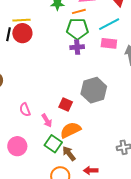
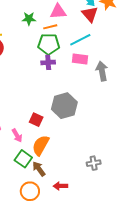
orange semicircle: (70, 130) -> (41, 145), turned -35

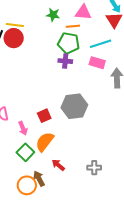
red square: (36, 120) -> (44, 116), turned 32
brown arrow: (39, 169) -> (39, 179), moved
red arrow: (60, 186) -> (58, 165), moved, turned 32

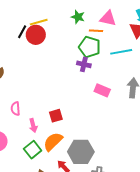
yellow line: (15, 25) -> (39, 22), turned -30
pink rectangle: (97, 63) -> (102, 90), moved
gray hexagon: (74, 106) -> (81, 152), moved

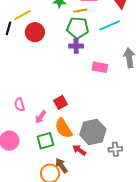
red circle: (36, 35) -> (35, 32), moved
pink arrow: (33, 125) -> (41, 117), turned 64
orange semicircle: (53, 142) -> (64, 128), turned -65
green square: (33, 150) -> (45, 141), turned 36

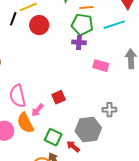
pink semicircle: (20, 105) -> (18, 96), size x1.6
orange semicircle: (64, 128) -> (25, 123), moved
green square: (45, 141) -> (53, 137), moved, turned 36
gray cross: (115, 149) -> (109, 110), moved

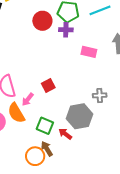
red circle: (39, 25) -> (42, 21), moved

